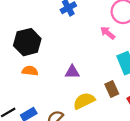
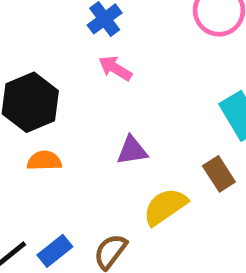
pink arrow: (108, 33) -> (115, 68), moved

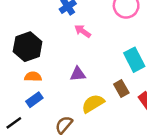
pink arrow: (115, 68) -> (83, 31), moved
blue rectangle: (55, 251) -> (34, 100), moved

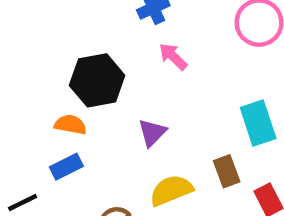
black hexagon: (28, 47) -> (97, 80), moved
purple triangle: (78, 74) -> (152, 133), turned -49

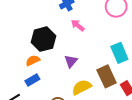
orange semicircle: (70, 125) -> (33, 60), turned -32
brown rectangle: (227, 171) -> (107, 76), size x1.5

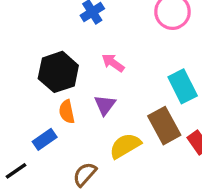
pink arrow: (78, 25) -> (113, 63), moved
orange semicircle: (33, 60) -> (67, 112), moved, turned -72

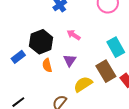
blue rectangle: (45, 139) -> (18, 57), moved

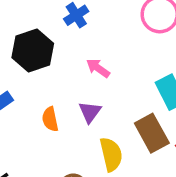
black hexagon: (41, 42) -> (33, 50), moved
yellow semicircle: (83, 84) -> (111, 154), turned 108

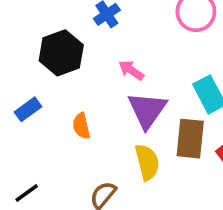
purple triangle: (90, 112) -> (147, 110), moved, size x1.6
brown rectangle: (152, 133) -> (190, 139), turned 36

